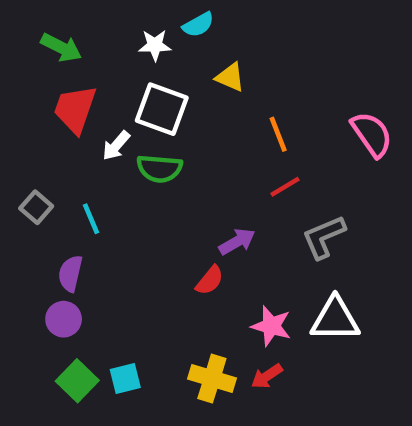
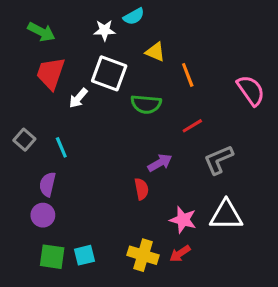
orange line: (278, 134) -> (188, 75), moved
green semicircle: (159, 168) -> (146, 104), moved
red semicircle: (210, 280) -> (141, 189), turned -50
green square: (77, 381) -> (52, 257), turned -36

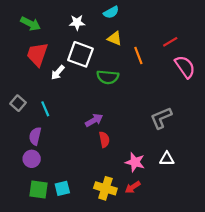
cyan semicircle: (134, 16) -> (111, 12), moved
red line: (192, 126) -> (170, 42), moved
purple arrow: (160, 163) -> (94, 120), moved
white triangle: (226, 215) -> (167, 159), size x0.6

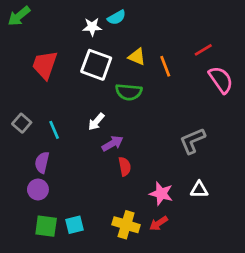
cyan semicircle: (111, 12) -> (117, 17), moved
green arrow: (30, 24) -> (19, 16), moved, turned 114
yellow triangle: (115, 38) -> (137, 57), moved
white arrow: (58, 72) -> (96, 122), moved

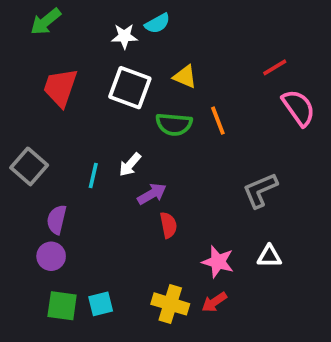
green arrow: (19, 16) -> (46, 22), moved
orange line: (165, 66) -> (218, 121), moved
gray square: (22, 123) -> (29, 166), size x1.4
cyan line: (54, 130) -> (93, 176), moved, turned 36

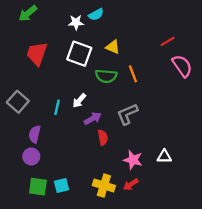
gray L-shape: (260, 190) -> (127, 114), moved

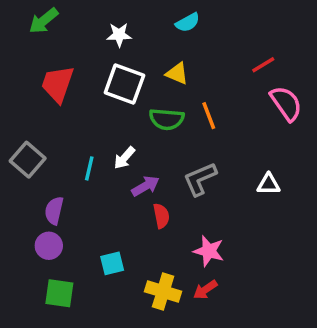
cyan semicircle: (96, 15) -> (188, 22), moved
white triangle: (164, 156) -> (269, 184), moved
cyan square: (61, 186) -> (112, 263), moved

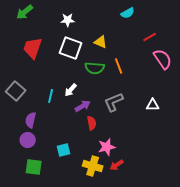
cyan semicircle: (188, 22) -> (128, 13), moved
pink star: (209, 251) -> (107, 147), moved, turned -30

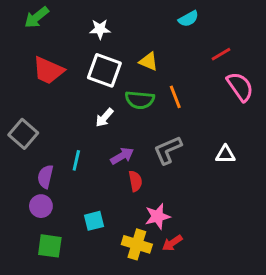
red trapezoid: (33, 48) -> (48, 70), turned -85
white arrow: (71, 90) -> (104, 118), moved
cyan line: (51, 96) -> (76, 160), moved

